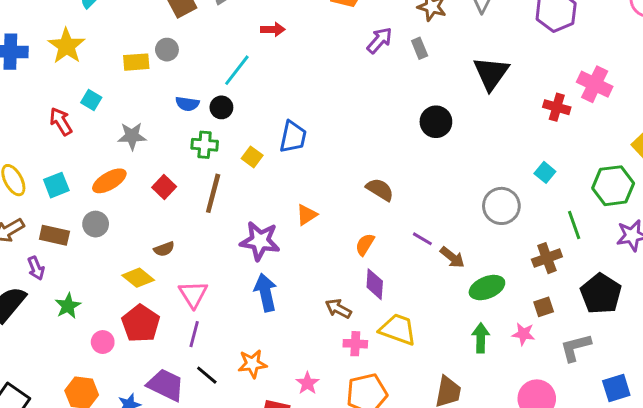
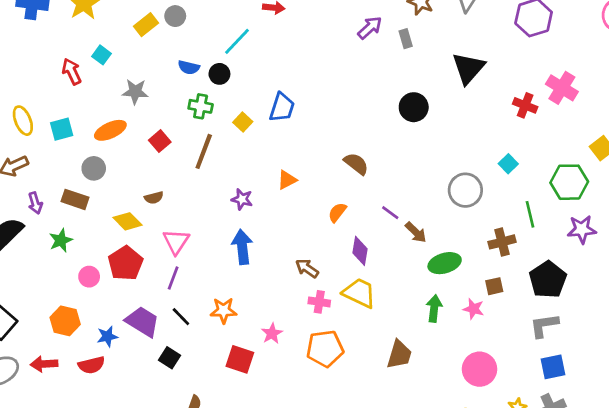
yellow rectangle: (136, 62) -> (146, 25), turned -40
brown rectangle: (54, 235) -> (75, 199), moved
purple star: (260, 241) -> (242, 199), size x0.6
purple diamond: (375, 284) -> (360, 251), moved
gray L-shape: (576, 348) -> (544, 325), moved

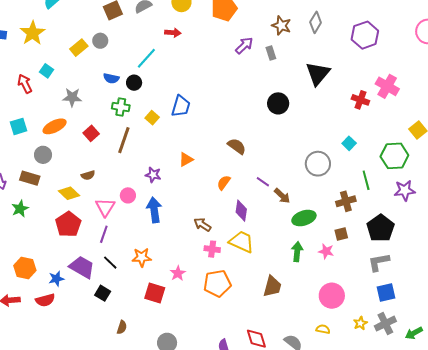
pink circle: (89, 277) -> (128, 195), moved

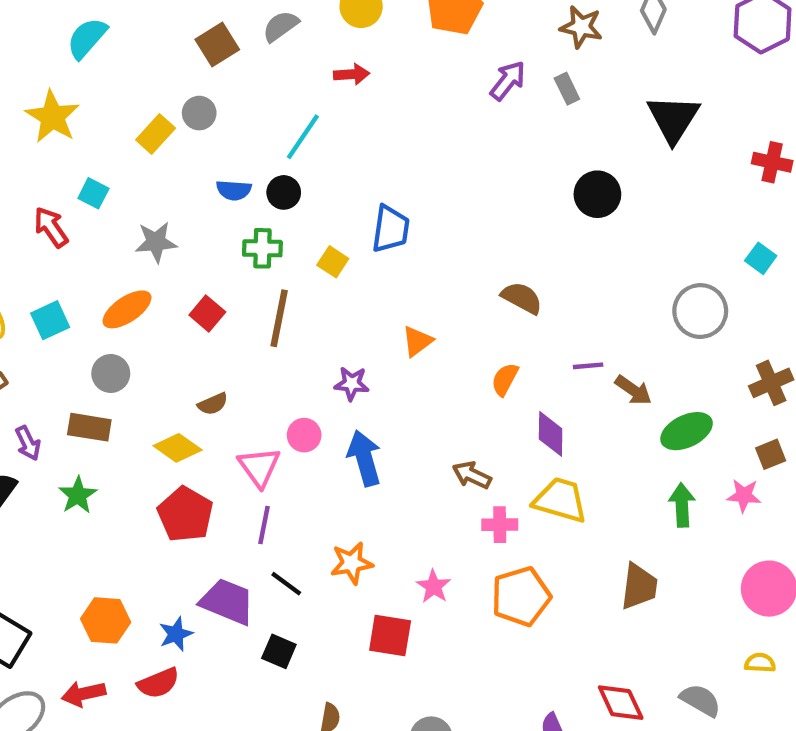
purple line: (263, 182) -> (588, 366), turned -32

